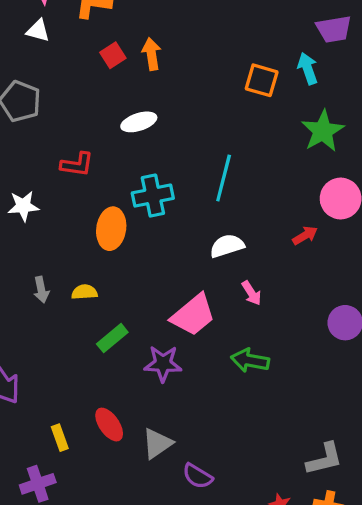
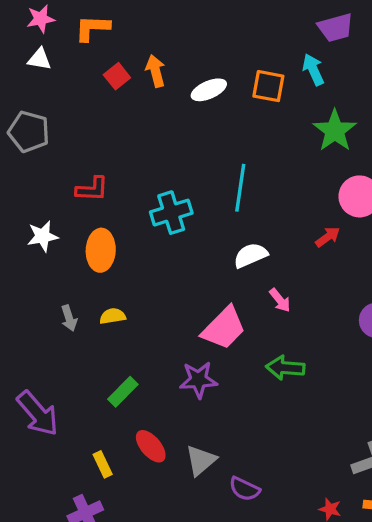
white ellipse: (139, 122) -> (209, 90), moved
orange ellipse: (111, 229) -> (101, 250), moved
green rectangle: (112, 338) -> (123, 392), moved

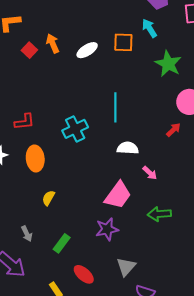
white semicircle: (251, 255) -> (128, 148), turned 35
yellow semicircle: (113, 316) -> (48, 198), turned -42
gray arrow: (69, 318) -> (27, 234), moved
gray triangle: (201, 460) -> (126, 267), moved

